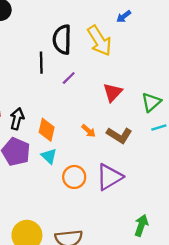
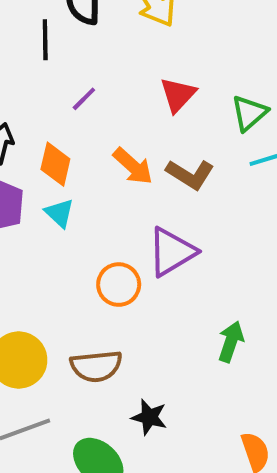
purple line: (69, 78) -> (84, 99), moved
orange arrow: (88, 131) -> (133, 166), size x1.5
orange circle: (74, 177) -> (119, 285), moved

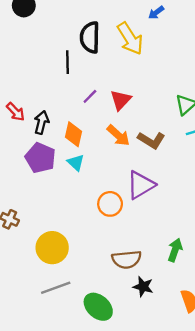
red triangle: (178, 95) -> (121, 100), moved
green arrow: (231, 342) -> (175, 250), moved
brown semicircle: (96, 366) -> (127, 259), moved
black star: (149, 417) -> (143, 287), moved

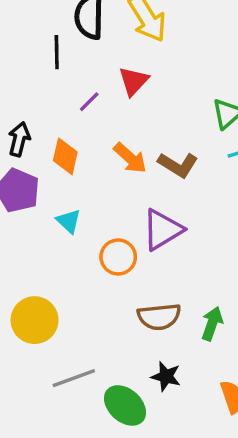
red triangle: (121, 100) -> (134, 81), moved
cyan triangle: (76, 163) -> (69, 221), moved
brown semicircle: (127, 259) -> (159, 317), moved
gray line: (56, 288) -> (74, 378), moved
green ellipse: (98, 307) -> (125, 405), moved

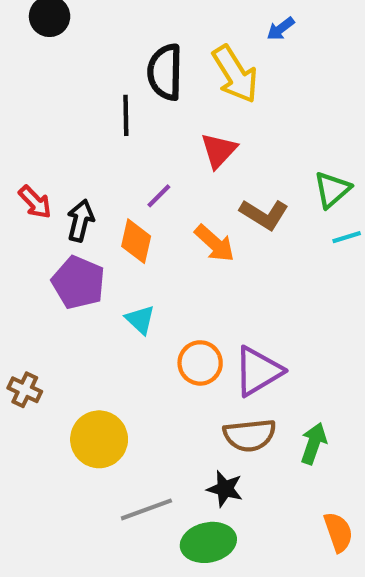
purple line: (89, 102) -> (159, 196), moved
brown L-shape: (178, 165) -> (264, 214), moved
purple triangle: (163, 230) -> (258, 371), moved
black star: (166, 376) -> (225, 489), moved
green ellipse: (125, 405) -> (208, 542), turned -54

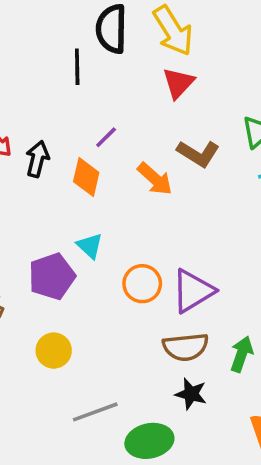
red triangle: (219, 150) -> (178, 83), moved
purple pentagon: (78, 282) -> (52, 276), moved, turned 30
yellow circle: (99, 439) -> (54, 351), size x0.7
black star: (225, 489) -> (191, 394), moved

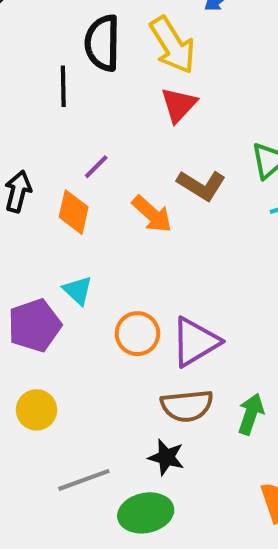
black star: (191, 394) -> (166, 457), moved

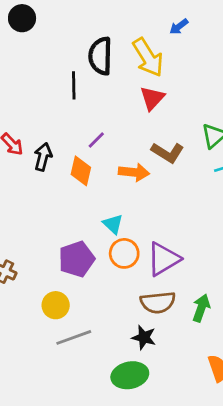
orange arrow: (152, 214) -> (134, 172), turned -36
cyan triangle: (78, 290) -> (113, 224), moved
purple pentagon: (34, 325) -> (77, 259), moved
gray line: (84, 480) -> (74, 337), moved

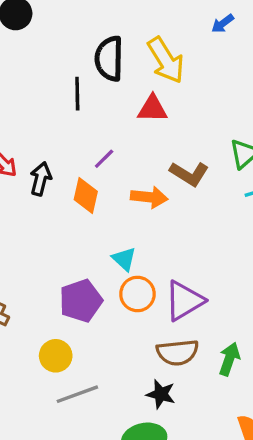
blue arrow: (179, 27) -> (223, 24), moved
red triangle: (152, 98) -> (152, 109), moved, turned 48

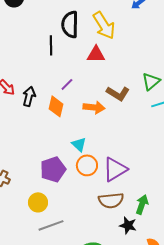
black star: (161, 394) -> (128, 225), moved

